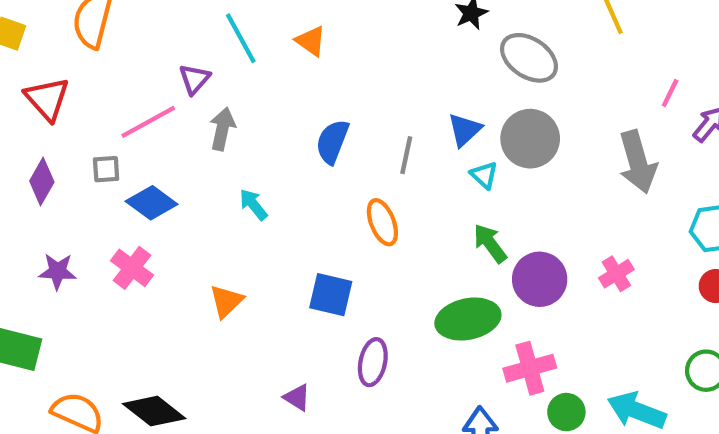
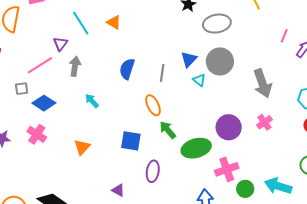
gray ellipse: (529, 58) -> (217, 24), turned -40
gray arrow: (638, 162) -> (262, 83), moved
green arrow: (490, 243) -> (168, 130), moved

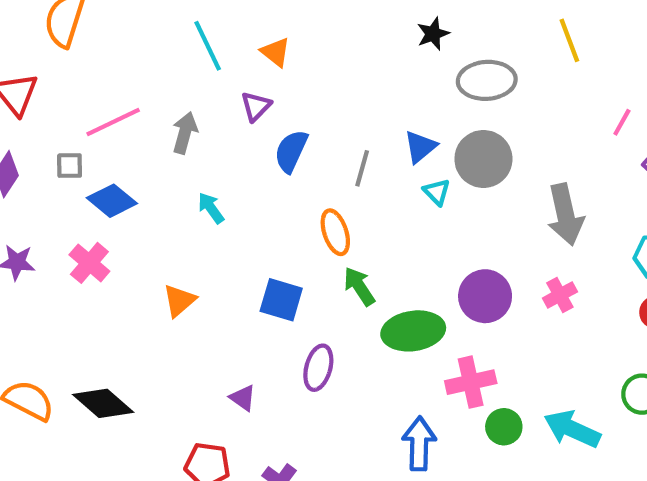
purple triangle: (60, 44) -> (256, 106), moved

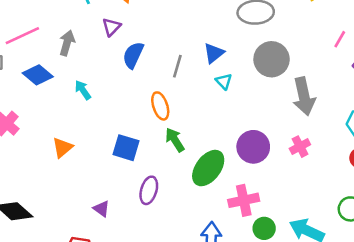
gray circle: (483, 159) -> (272, 59), moved
blue diamond: (112, 201) -> (38, 75), moved
green ellipse: (413, 331) -> (208, 168), turned -45

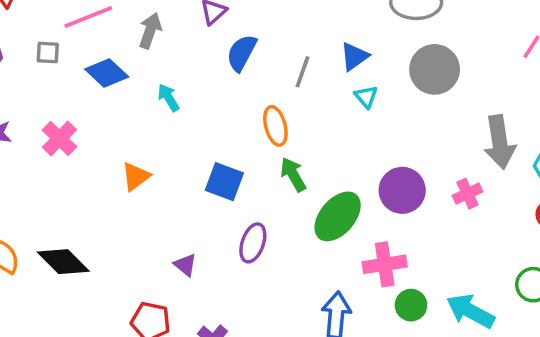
gray arrow: (304, 96) -> (500, 142), moved

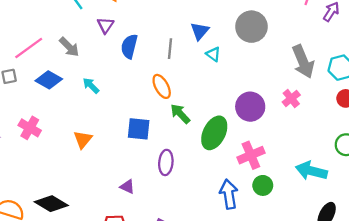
gray arrow: (150, 31) -> (69, 47), turned 130
green circle: (411, 305) -> (263, 185), moved

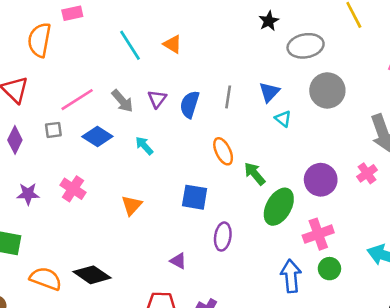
purple triangle: (105, 25) -> (157, 99), moved
gray line: (170, 49) -> (228, 97), moved
green arrow: (180, 114) -> (255, 174), moved

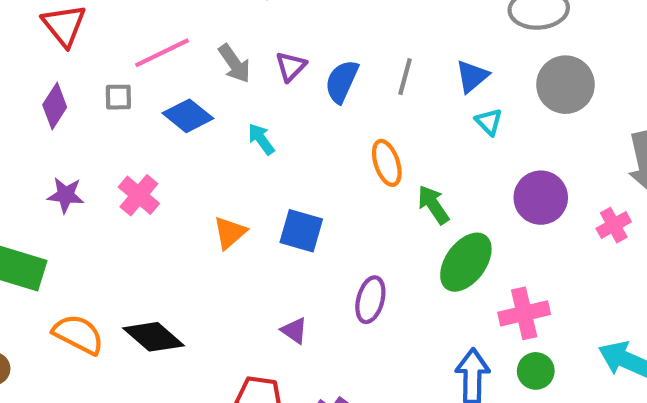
purple circle: (321, 180) -> (541, 198), moved
blue square: (195, 197) -> (301, 231), moved

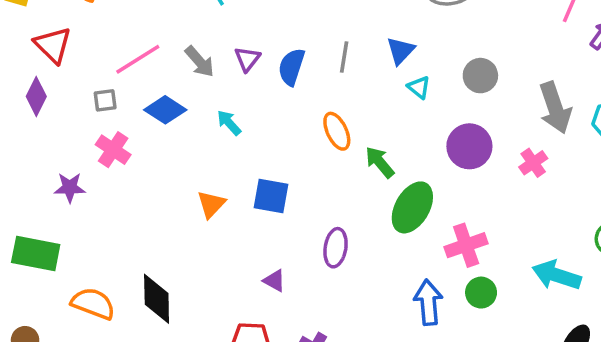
gray circle: (565, 85) -> (480, 76), moved, size x0.7
purple diamond: (55, 106) -> (36, 96), moved
pink cross: (139, 195) -> (113, 150), moved
black diamond: (153, 337) -> (157, 299), turned 54

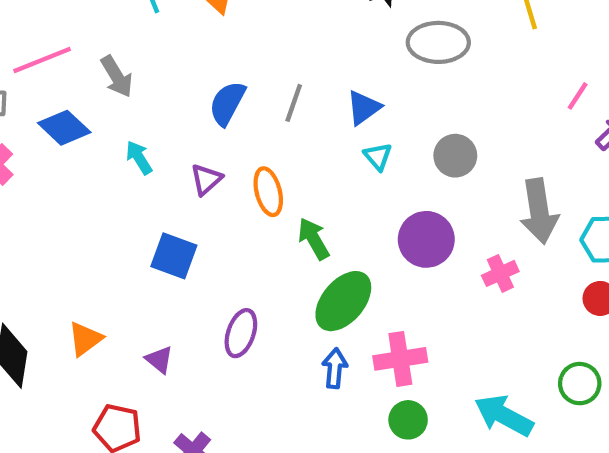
purple triangle: (247, 59) -> (206, 179), moved
orange triangle: (211, 204) -> (85, 339), moved
blue arrow: (428, 302) -> (335, 368), moved, size x0.7

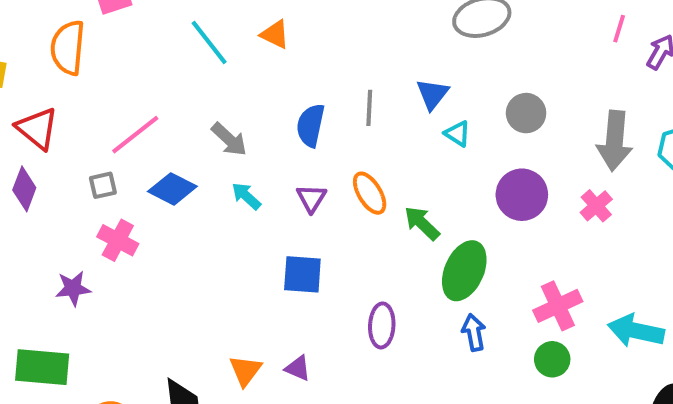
gray arrow: (117, 77) -> (229, 139), moved
gray arrow: (539, 211) -> (615, 141), turned 30
pink cross: (400, 359) -> (558, 306), moved
purple triangle: (159, 360) -> (298, 368), moved

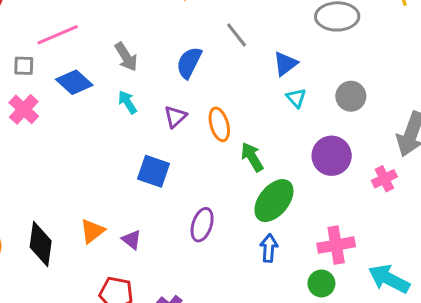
gray line: (369, 108) -> (237, 35), moved, turned -56

